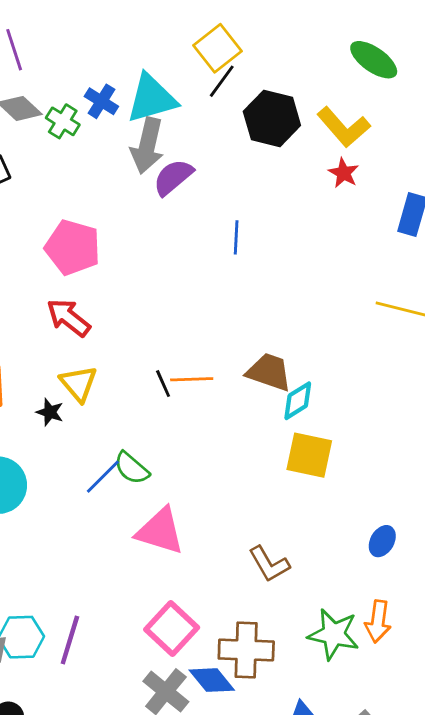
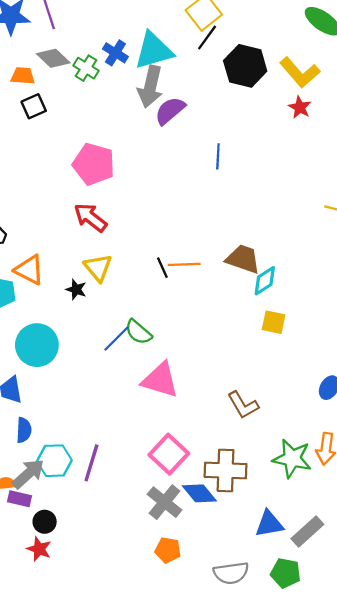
yellow square: (309, 455) -> (274, 322), size x0.7

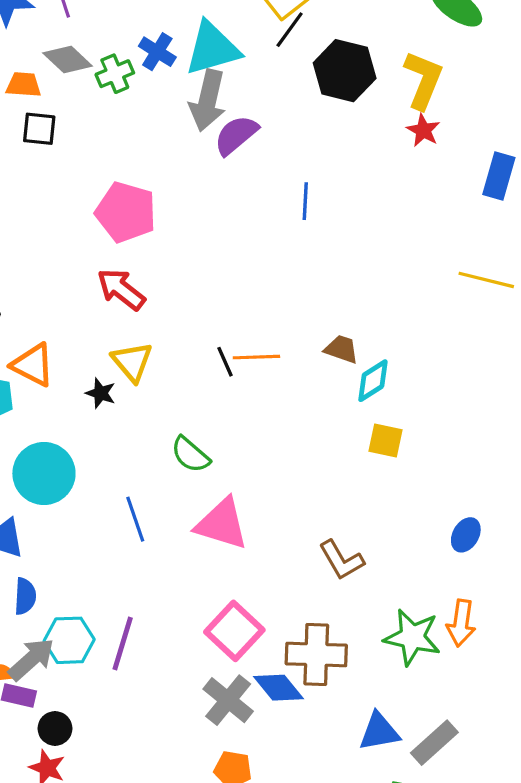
green cross: (86, 68) -> (115, 74), turned 35
yellow L-shape: (300, 72) -> (423, 80), turned -117
black square: (34, 106) -> (39, 129), turned 30
brown trapezoid: (243, 259) -> (341, 349), size x0.7
blue line: (117, 339) -> (135, 519), moved, turned -64

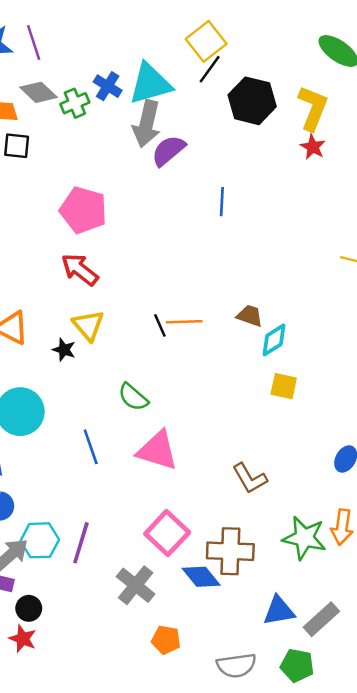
gray cross: (228, 700) -> (136, 585), moved

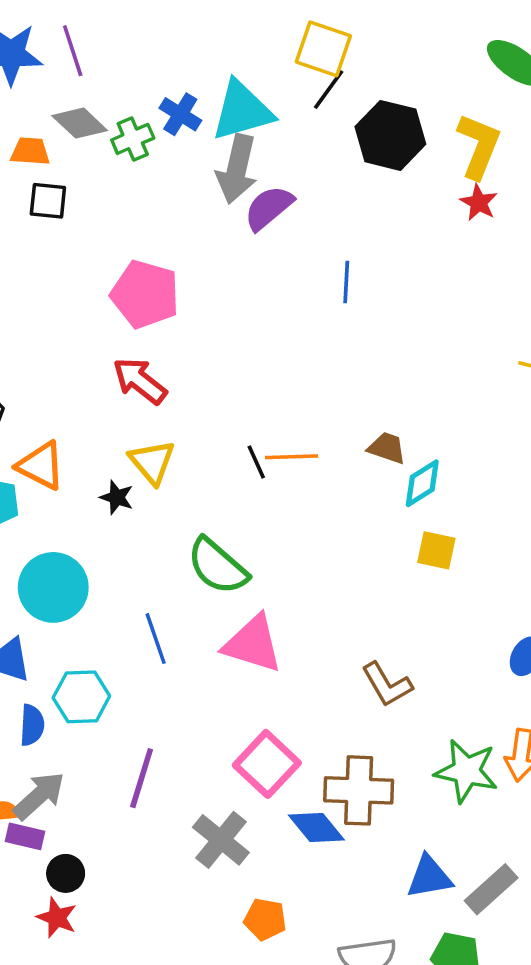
yellow square: (206, 41) -> (323, 49), turned -33
green semicircle: (133, 397) -> (217, 566), size x1.4
cyan hexagon: (40, 540) -> (81, 697), moved

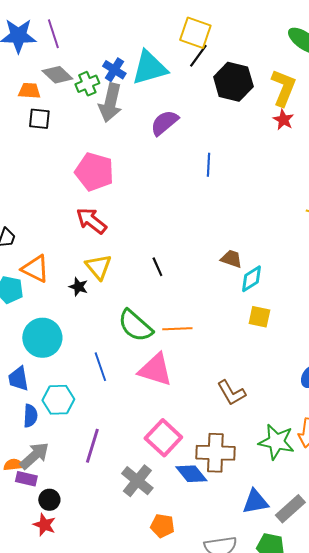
gray arrow: (237, 169) -> (110, 103), moved
orange line: (292, 457) -> (177, 329), moved

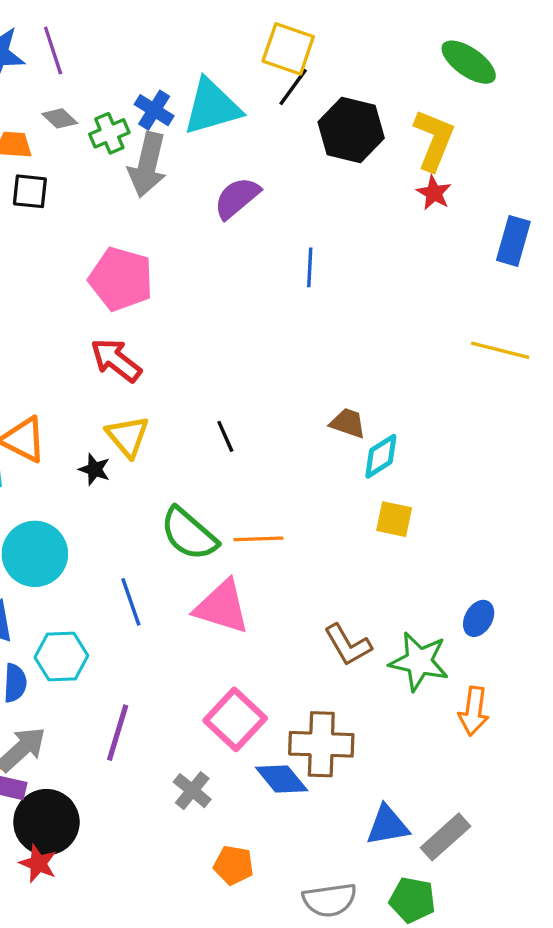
gray diamond: (57, 75) -> (60, 118), size x0.7
green star: (276, 442) -> (419, 661), moved
gray cross: (137, 481) -> (192, 791), size x0.7
black circle: (49, 500) -> (46, 822), size x1.8

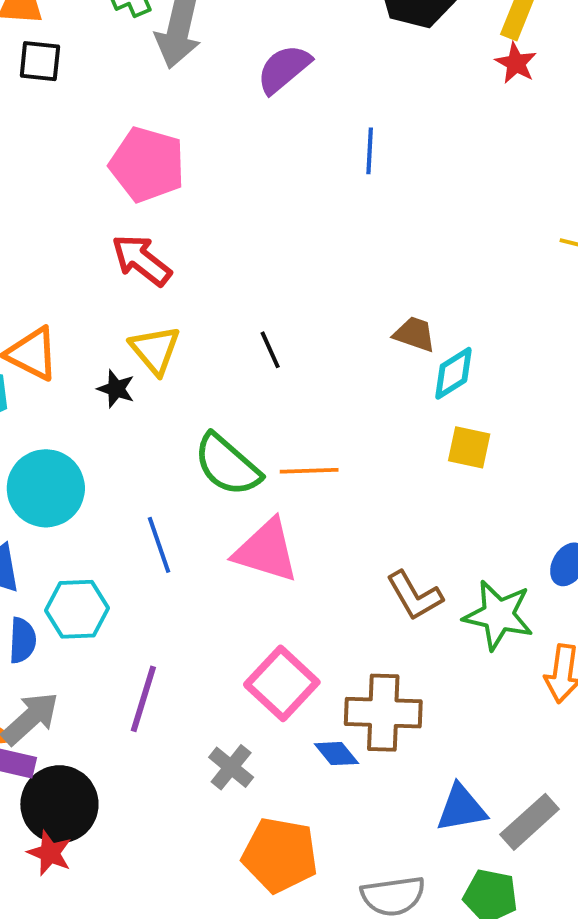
blue diamond: (282, 779) -> (336, 754), size x0.7
orange pentagon: (234, 865) -> (280, 855), size x1.6

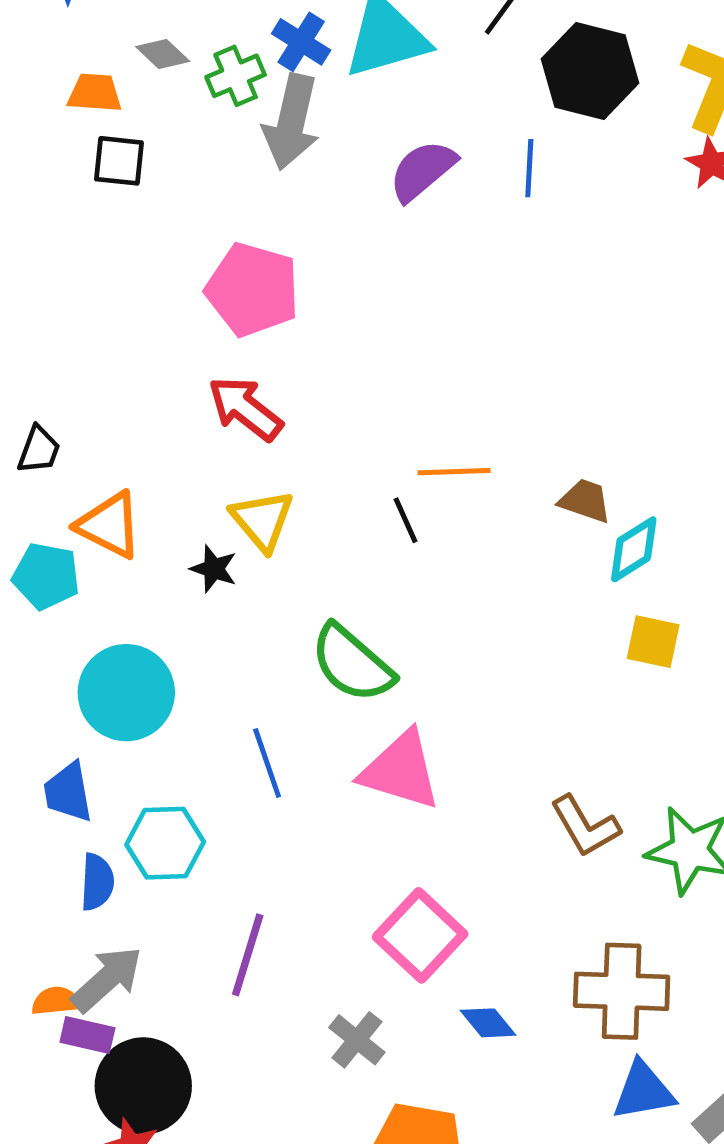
blue line: (370, 151) -> (529, 168), moved
orange line: (309, 471) -> (454, 472), moved
brown cross: (383, 713) -> (622, 991), moved

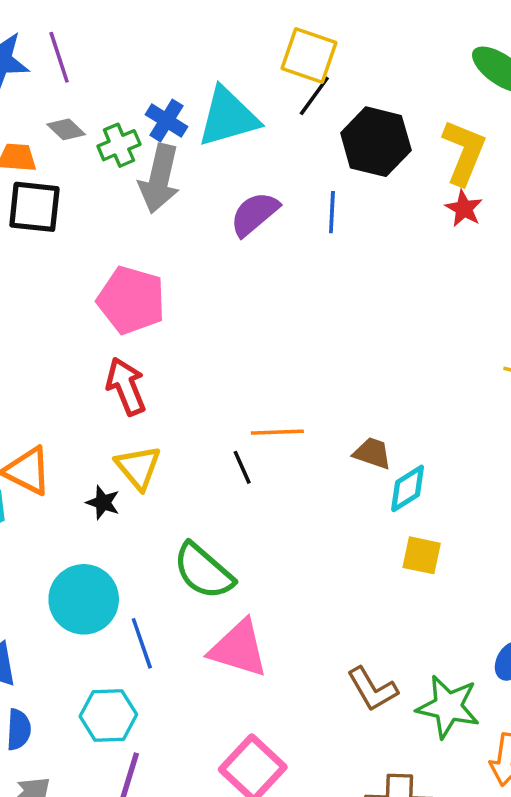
black square: (119, 161) -> (34, 207), size x1.4
red arrow: (245, 409) -> (126, 386), turned 30
cyan circle: (126, 693) -> (84, 599), moved
cyan hexagon: (165, 843) -> (108, 715), moved

